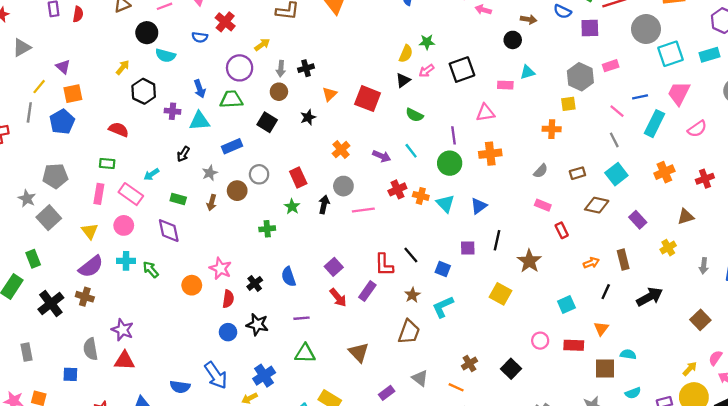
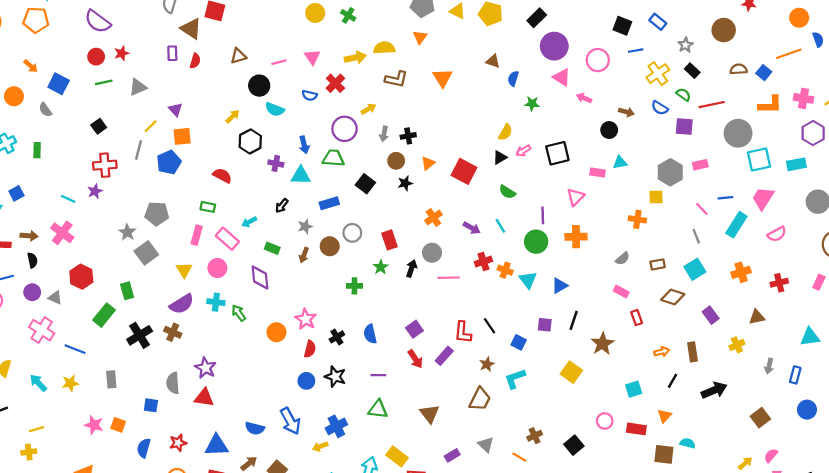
green star: (427, 42) -> (532, 104), moved
brown circle: (279, 92) -> (396, 161), moved
pink triangle: (485, 113) -> (575, 197), turned -42

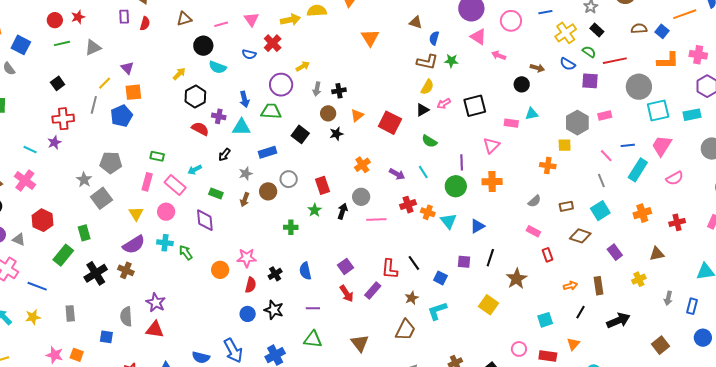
brown L-shape: (396, 79) -> (427, 62), moved
red semicircle: (222, 176) -> (200, 129), moved
pink star: (306, 319) -> (247, 258), turned -30

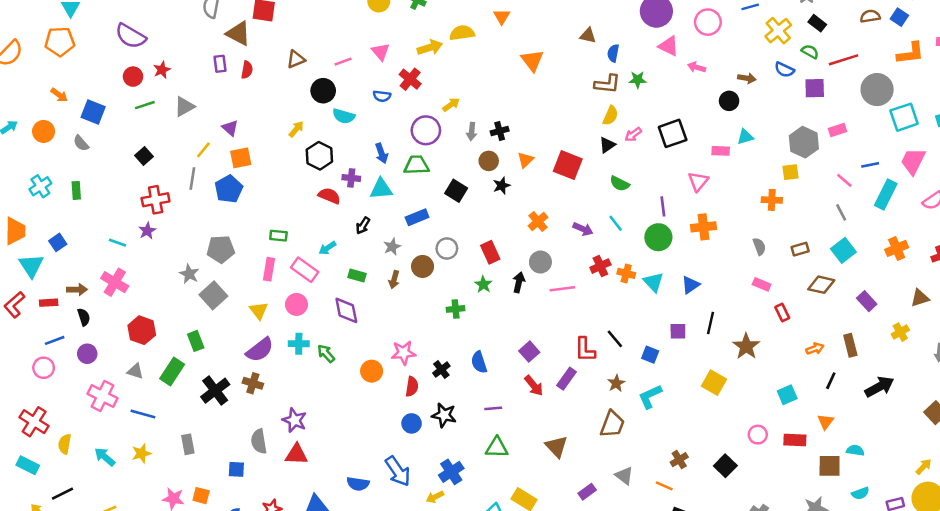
gray semicircle: (534, 201) -> (759, 246), turned -64
gray triangle: (19, 239) -> (135, 371), moved

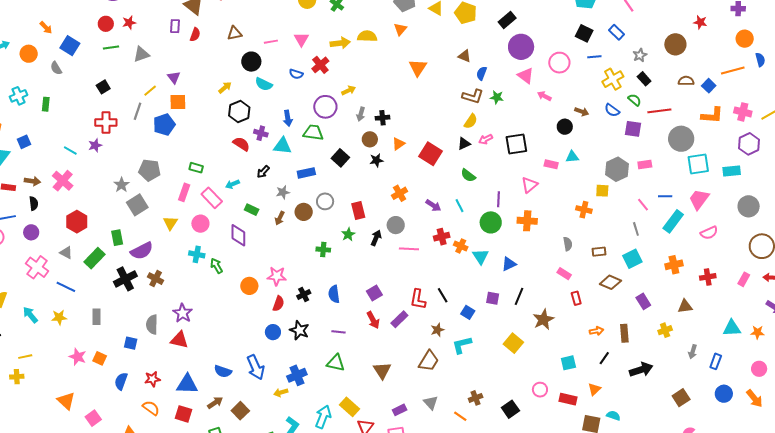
purple semicircle: (260, 350) -> (142, 251), moved

